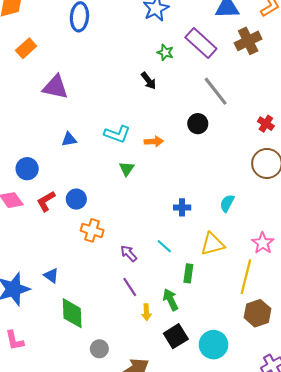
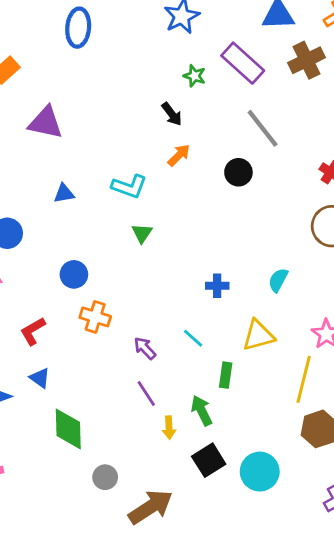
orange arrow: (154, 141) -> (179, 155), moved, turned -42
red L-shape: (46, 201) -> (33, 331), moved

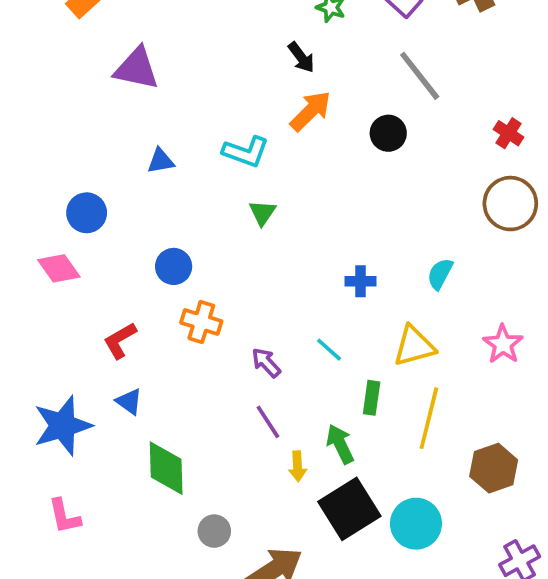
orange arrow: (179, 155) -> (311, 111), size x1.4
yellow line: (304, 379) -> (429, 418), moved
black square: (209, 460) -> (349, 509), size x1.4

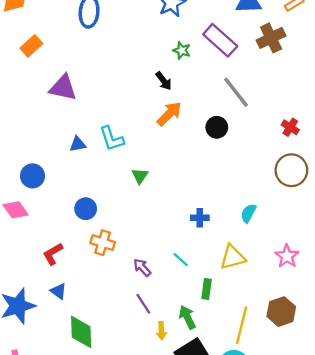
cyan L-shape: (246, 152) -> (112, 139), moved, turned 52
yellow line: (429, 418) -> (242, 325), moved
brown hexagon: (494, 468) -> (281, 312), moved

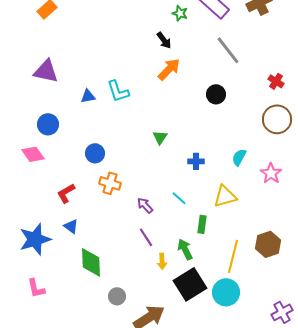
purple triangle: (63, 88) -> (46, 71), moved
black circle: (217, 127) -> (216, 94), moved
green triangle: (140, 176) -> (160, 137), moved
pink star: (287, 256) -> (271, 173), moved

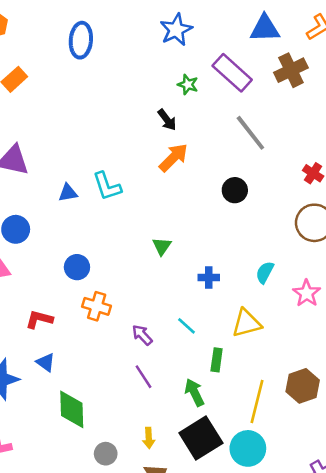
red L-shape: (66, 193) -> (39, 319), turned 45
yellow arrow: (162, 261) -> (149, 438), moved

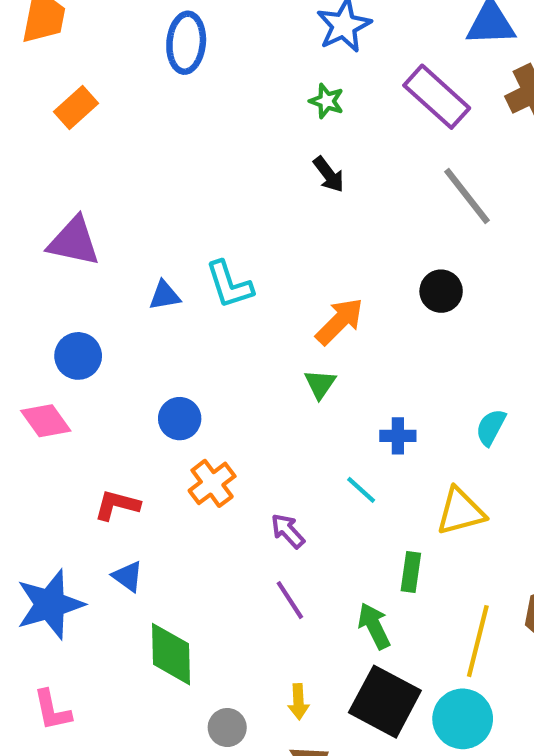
green star: (188, 85) -> (327, 101), moved
orange arrow: (174, 158) -> (340, 321), moved
orange cross: (97, 306) -> (212, 483), turned 36
cyan line: (187, 326) -> (361, 490), moved
black square: (201, 438) -> (385, 702), turned -30

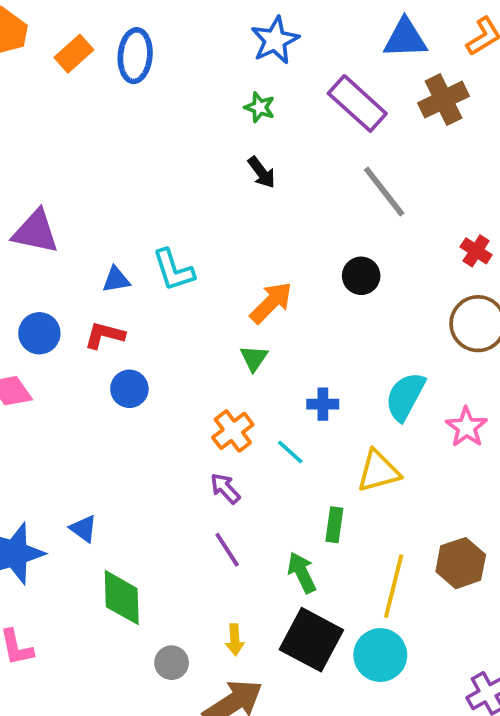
orange rectangle: (76, 108) -> (74, 54), moved
cyan semicircle: (491, 427) -> (405, 396), size x1.5
orange cross: (212, 483) -> (233, 431), moved
red L-shape: (117, 505) -> (105, 335), moved

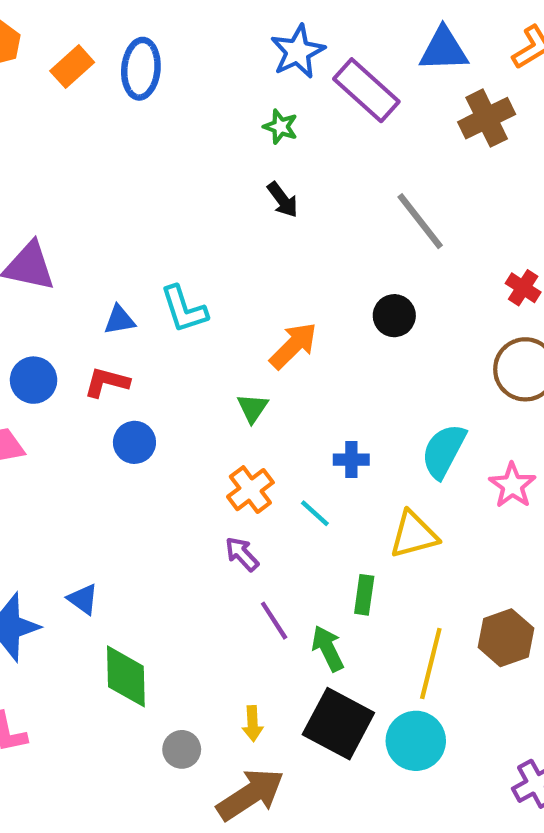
purple rectangle: (357, 103) -> (366, 90), moved
green triangle: (254, 358) -> (253, 408), moved
purple line: (227, 550) -> (274, 621), moved

